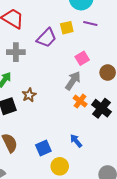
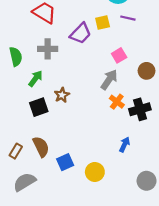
black cross: (101, 108) -> (140, 109), turned 36
blue arrow: (76, 141) -> (125, 144), moved, turned 64
blue square: (43, 148) -> (65, 162), moved

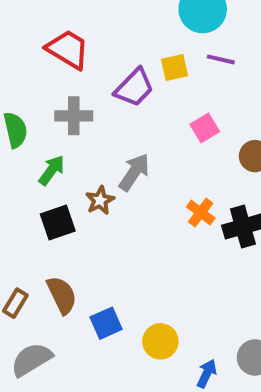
gray arrow: (109, 80) -> (134, 172), moved
blue arrow: (125, 144) -> (207, 374), moved

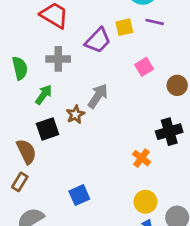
orange cross: (201, 212) -> (141, 158), moved
brown semicircle: (62, 295) -> (26, 151), moved
yellow circle: (160, 341) -> (145, 202), moved

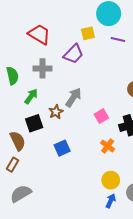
yellow square: (124, 27) -> (88, 33), moved
pink square: (144, 67) -> (101, 116), moved
blue square: (79, 195) -> (62, 148), moved

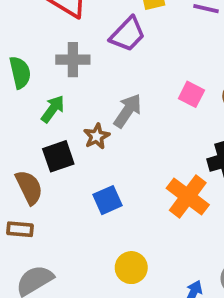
pink square: (101, 116) -> (191, 94), moved, turned -32
orange cross: (108, 146) -> (188, 196), size x1.6
brown rectangle: (12, 165) -> (20, 229), turned 64
yellow circle: (111, 180) -> (131, 268), moved

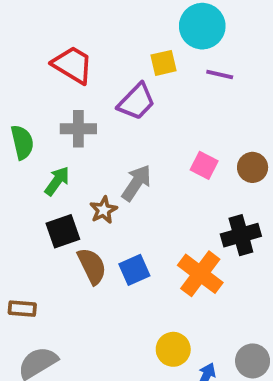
brown semicircle: (29, 187) -> (92, 266), moved
blue square: (108, 200) -> (134, 270), moved
yellow circle: (131, 268) -> (173, 349), moved

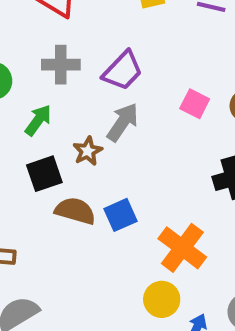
purple trapezoid: (136, 102) -> (123, 71), moved
brown semicircle: (92, 266) -> (75, 211), turned -48
orange cross: (200, 274) -> (182, 248), moved

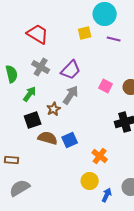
gray cross: (61, 65) -> (41, 67), turned 30
orange cross: (182, 248) -> (100, 156), size x0.7

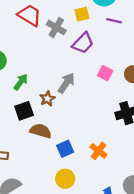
gray cross: (41, 67) -> (56, 27), moved
purple trapezoid: (71, 70) -> (83, 43), moved
blue square: (70, 140) -> (65, 149), moved
yellow circle: (90, 181) -> (65, 179), moved

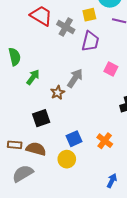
purple trapezoid: (83, 43) -> (90, 41), turned -30
black square: (24, 111) -> (41, 118), moved
brown semicircle: (41, 131) -> (36, 149), moved
yellow circle: (65, 179) -> (67, 159), moved

